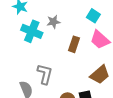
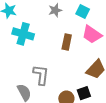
gray star: (54, 22) -> (55, 10), moved

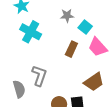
cyan square: (83, 12) -> (85, 27), moved

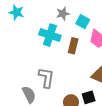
cyan cross: (31, 32) -> (50, 35), moved

